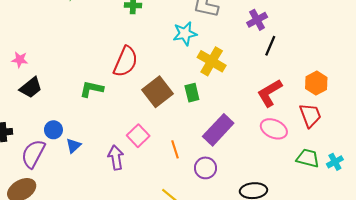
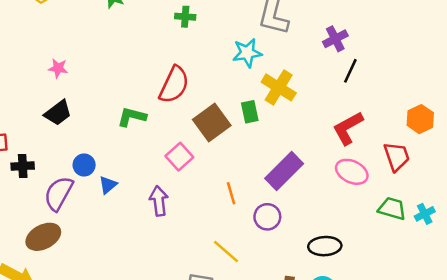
pink star: (20, 60) -> (58, 68), moved
orange hexagon: (316, 83) -> (420, 119), moved
green rectangle: (192, 93) -> (250, 112), moved
pink square: (138, 136) -> (179, 157), moved

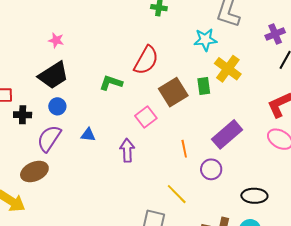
black trapezoid: (58, 113) -> (53, 75), size x1.4
blue circle: (84, 165) -> (57, 106), moved
blue triangle: (108, 185) -> (88, 135), turned 42

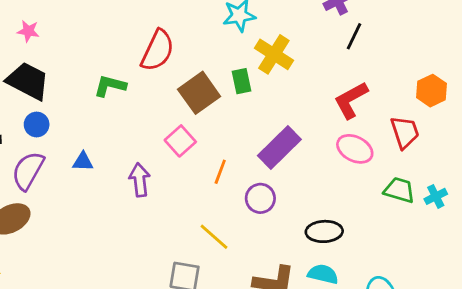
black trapezoid: (53, 75) -> (28, 81), turned -116
pink square: (146, 117) -> (180, 141), moved
orange line: (184, 149) -> (220, 172), turned 36

